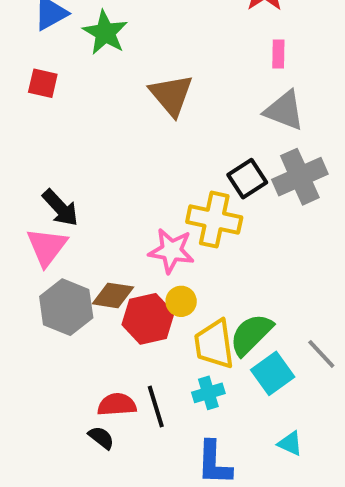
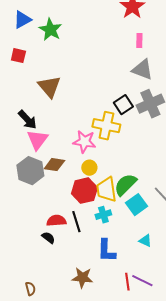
brown triangle: (171, 95) -> (49, 87), moved
pink triangle: (47, 247) -> (37, 140), moved
red hexagon: (148, 319) -> (84, 191), moved

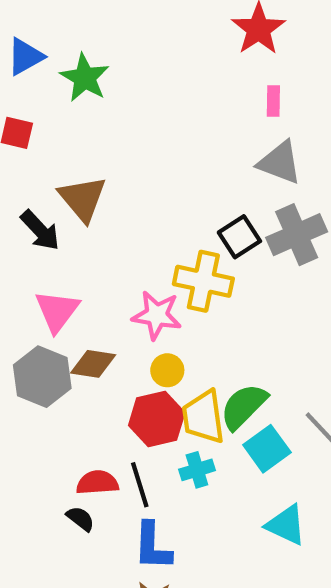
black arrow: (27, 120) -> (40, 230), moved
cyan triangle: (145, 241) -> (286, 525), size x1.5
blue L-shape: (106, 251) -> (152, 546), moved

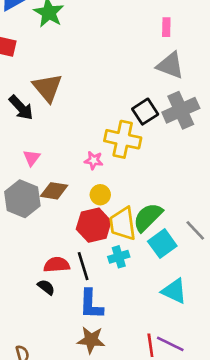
pink triangle: (57, 311) -> (32, 158), size x0.6
pink star: (157, 315) -> (94, 160), size x0.6

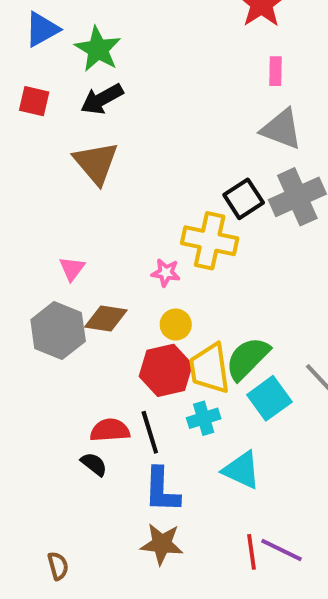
black arrow: (21, 108) -> (102, 99), moved, turned 104
cyan triangle: (174, 291) -> (242, 470), moved

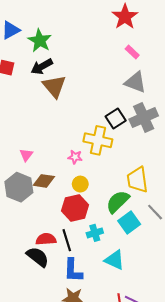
pink rectangle: (275, 71) -> (132, 52), turned -48
brown triangle: (96, 163) -> (54, 86), moved
yellow trapezoid: (210, 368) -> (137, 180), moved
black semicircle: (94, 464) -> (38, 257), size x1.6

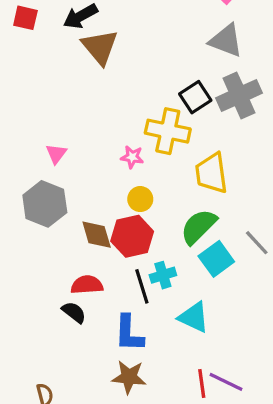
yellow trapezoid: (137, 180) -> (211, 173), moved
brown diamond: (44, 181) -> (97, 235), moved, turned 65
black line: (67, 240) -> (142, 286), moved
black semicircle: (38, 257) -> (74, 312), size x0.7

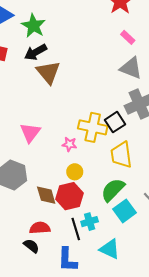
black square: (195, 97) -> (115, 122), moved
pink triangle: (56, 154) -> (30, 133), moved, size x1.5

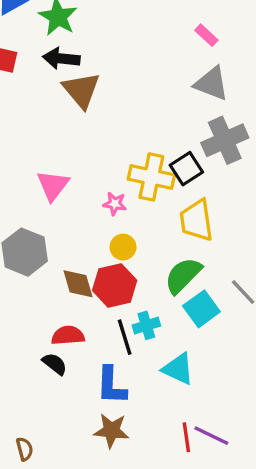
black arrow: (36, 52) -> (61, 59), turned 35

